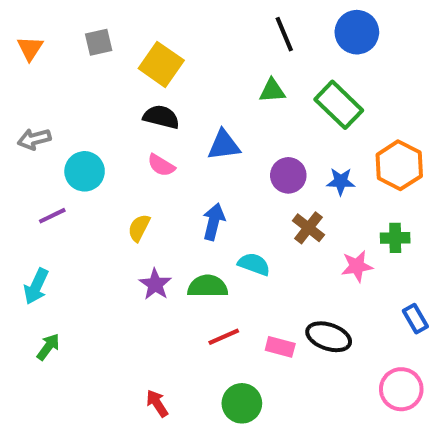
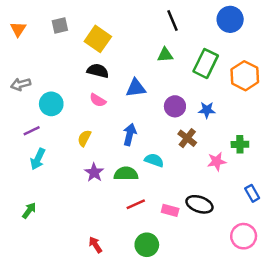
blue circle: (357, 32) -> (230, 19), moved
green rectangle: (339, 105) -> (206, 63), turned 72
orange hexagon: (399, 165) -> (245, 76), moved
cyan arrow: (36, 286) -> (38, 159), moved

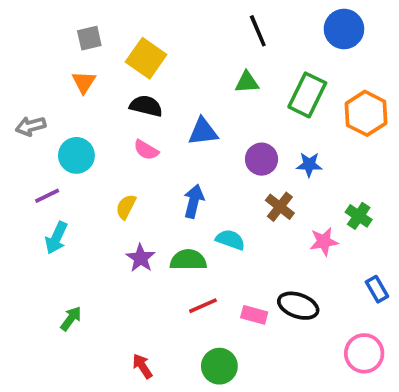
orange triangle: (18, 29) -> (84, 82), moved
green cross: (240, 144) -> (359, 216), turned 35
green arrow: (29, 210) -> (71, 319), moved

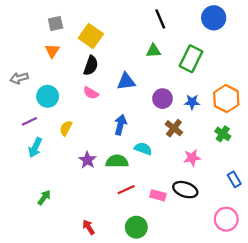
black semicircle: (146, 106) -> (91, 66), turned 96
orange hexagon: (366, 113) -> (226, 99), moved
yellow semicircle: (126, 207) -> (66, 128), moved
pink star: (324, 242) -> (192, 158), moved

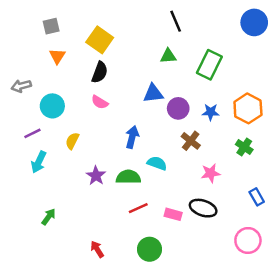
blue circle: (214, 18) -> (254, 22), moved
gray square: (56, 23) -> (51, 26), moved
blue triangle: (126, 82) -> (153, 93), moved

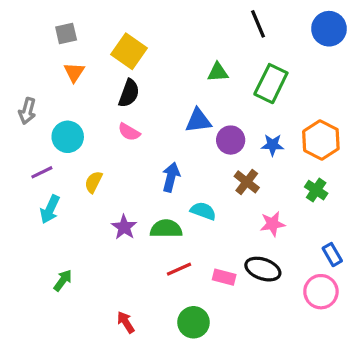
black line: (176, 21) -> (258, 24), moved
gray arrow: (21, 86) -> (27, 111), turned -60
pink circle: (248, 240) -> (321, 292), moved

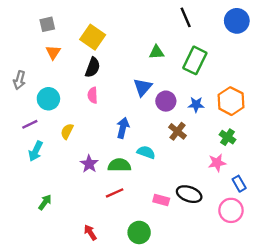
blue triangle: (198, 121) -> (143, 87), turned -42
pink semicircle: (129, 132) -> (93, 95), turned 56
pink star: (273, 224) -> (217, 163), moved
red line: (179, 269) -> (115, 193), moved

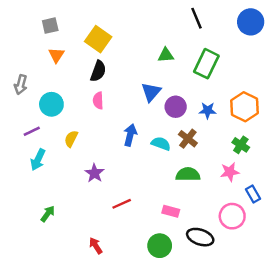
cyan semicircle: (146, 152) -> (161, 144), moved
green semicircle: (119, 165) -> (188, 174), moved
black ellipse: (189, 194) -> (200, 237), moved
pink circle: (231, 210) -> (232, 216), moved
green circle: (139, 232) -> (160, 246), moved

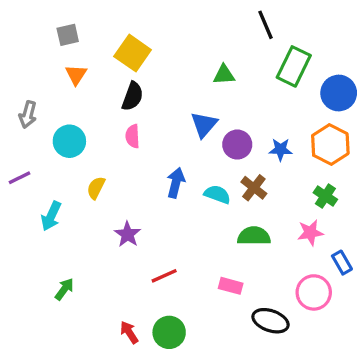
blue circle: (251, 22) -> (339, 93), moved
green rectangle: (206, 64) -> (294, 66), moved
purple line: (32, 131) -> (20, 178), moved
green circle: (160, 246) -> (169, 332), moved

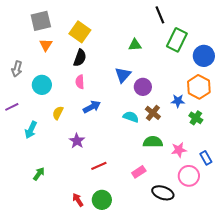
gray square: (68, 35) -> (41, 21), size x1.5
blue star: (280, 150) -> (178, 101), moved
blue arrow: (176, 183) -> (92, 107), moved, turned 48
pink star: (310, 233) -> (179, 150), moved
pink rectangle: (231, 286) -> (139, 172), turned -48

